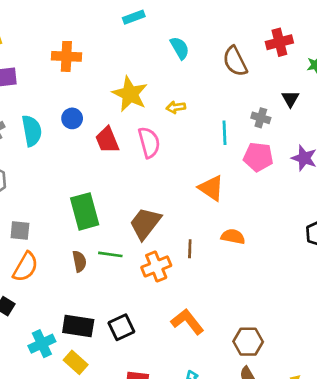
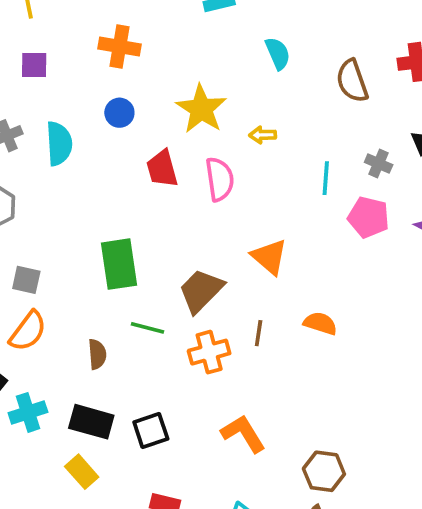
blue circle: (72, 118) -> (119, 113), moved
orange triangle: (211, 188) -> (269, 257), moved
brown semicircle: (79, 261) -> (97, 354), moved
cyan cross: (42, 344) -> (28, 412), moved

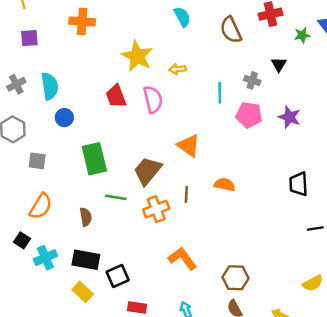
blue circle: (119, 113) -> (64, 118), moved
gray square: (26, 280) -> (37, 161), moved
black square: (151, 430) -> (118, 276), moved

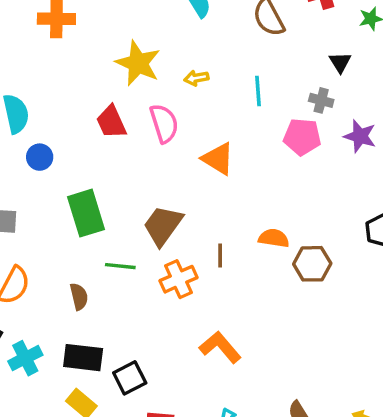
gray cross: (252, 80) -> (321, 100), moved
cyan line: (220, 93) -> (258, 91), moved
orange triangle: (189, 146) -> (218, 159), moved
brown hexagon: (235, 278) -> (312, 264), moved

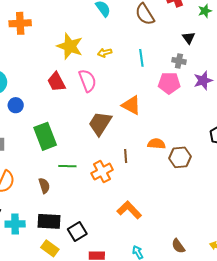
purple star: (360, 136) -> (203, 80), turned -30
orange triangle: (218, 159) -> (131, 105), moved
brown trapezoid: (163, 225) -> (100, 124), moved
cyan cross: (25, 358) -> (15, 224), turned 30

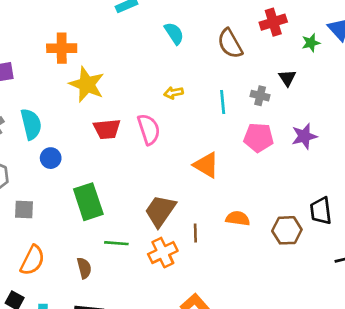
yellow star: (70, 46) -> (87, 84), moved
gray cross: (179, 61) -> (260, 96), moved
red trapezoid: (56, 82) -> (107, 129), turned -70
brown trapezoid: (100, 124) -> (160, 211), moved
brown hexagon: (180, 157) -> (287, 230), moved

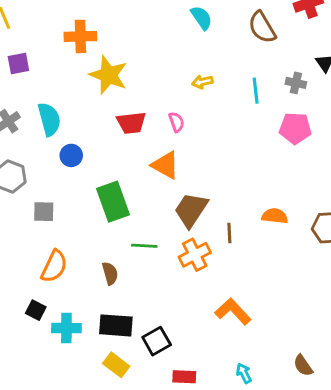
pink semicircle: (149, 129) -> (176, 122), size x0.6
orange triangle: (206, 165) -> (165, 165), moved

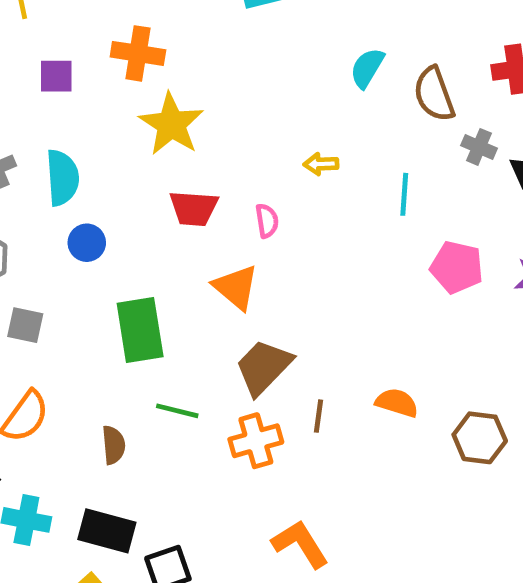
cyan semicircle: (201, 18) -> (367, 68), moved, turned -125
purple square: (18, 63) -> (56, 76), moved
gray cross: (296, 83) -> (479, 147), moved

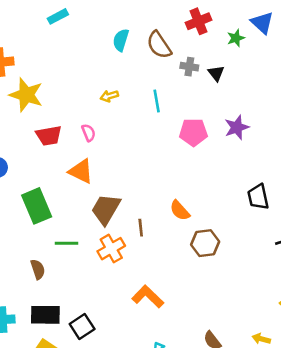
orange semicircle: (397, 403) -> (180, 210), turned -135
brown hexagon: (480, 438) -> (205, 243), moved

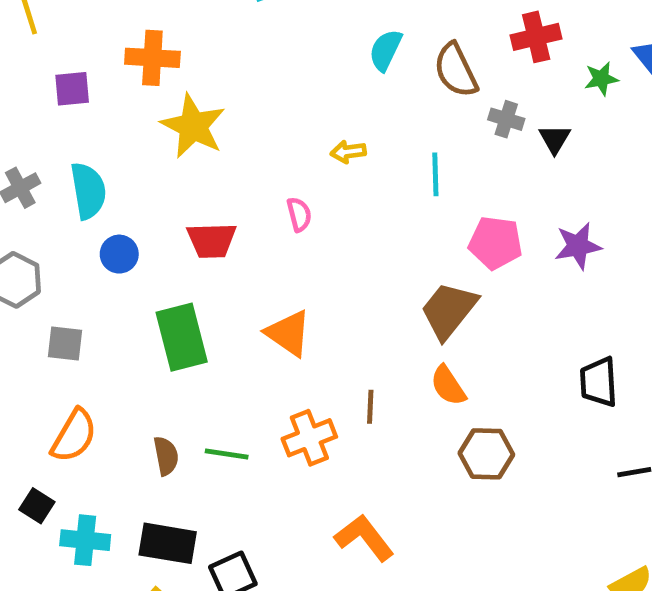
red trapezoid: (49, 136) -> (212, 240), moved
orange triangle: (81, 171) -> (288, 333), moved
brown trapezoid: (106, 209) -> (449, 310), moved
green line: (66, 243) -> (227, 454), moved

